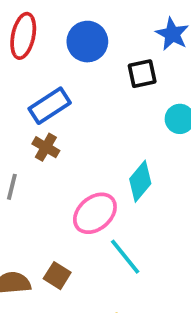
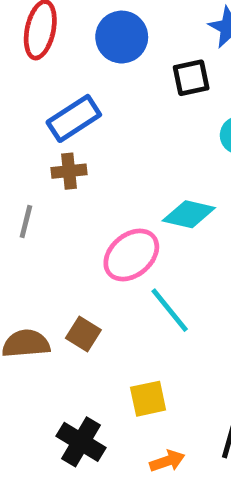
brown cross: (46, 147) -> (69, 171), turned -36
cyan diamond: (140, 181) -> (189, 214), turned 63

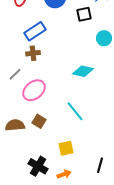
gray line: (26, 221) -> (15, 74), turned 32
pink ellipse: (131, 255) -> (34, 90), moved
orange arrow: (167, 461) -> (64, 174), moved

